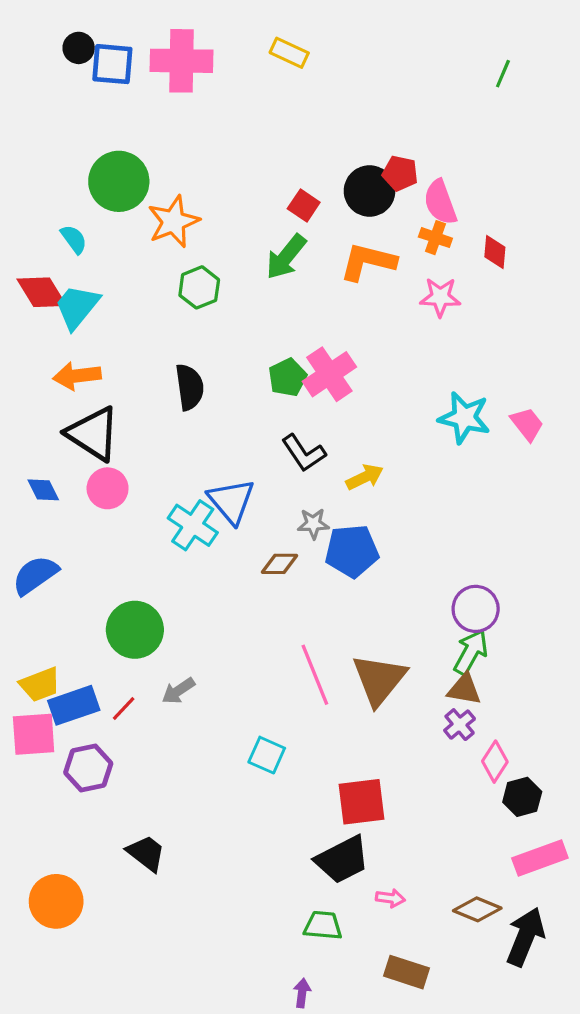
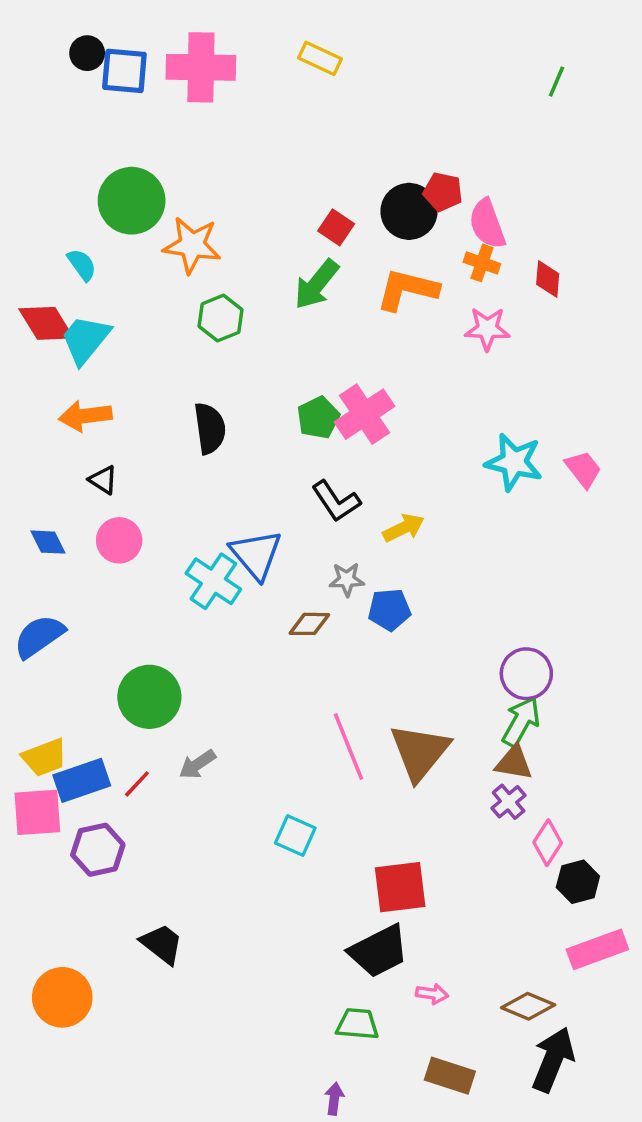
orange star: (173, 222) -> (192, 245), turned 30
black triangle: (93, 434) -> (103, 480), size x0.5
blue pentagon: (352, 551) -> (389, 610), size x0.7
black arrow: (525, 937) -> (553, 1060), moved

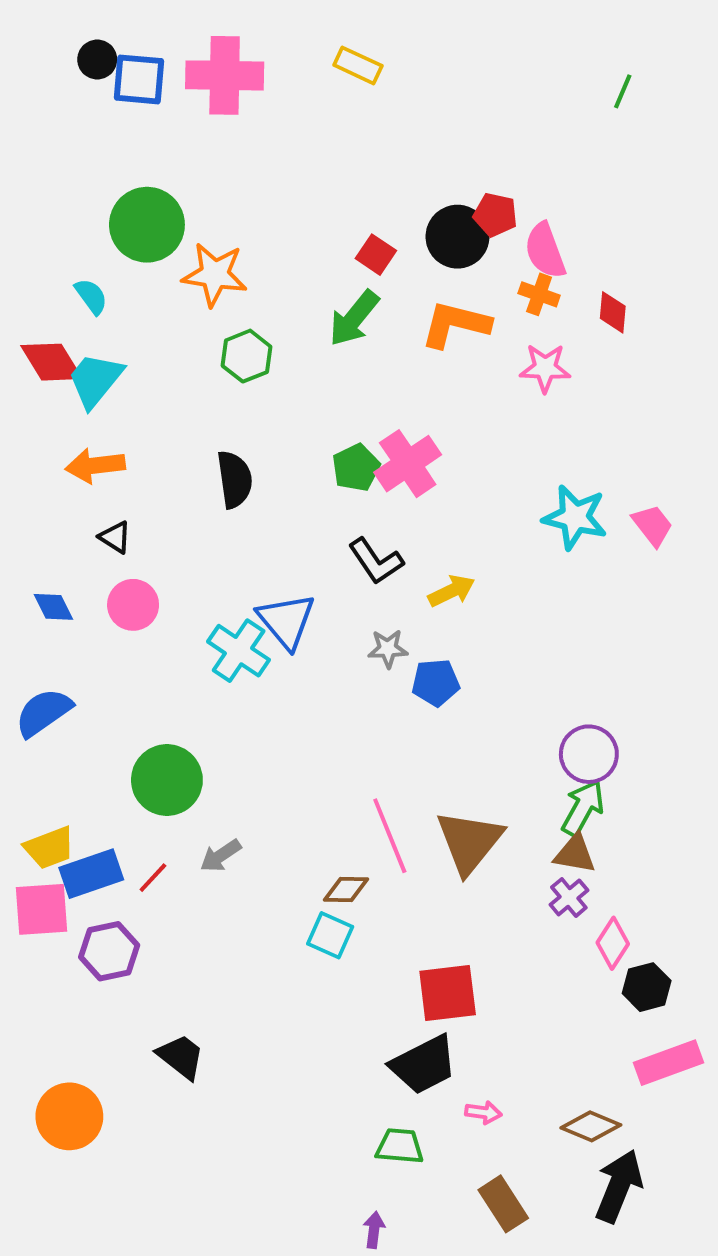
brown diamond: (309, 624) -> (346, 889), moved
brown rectangle: (450, 1076) -> (503, 1204), turned 39

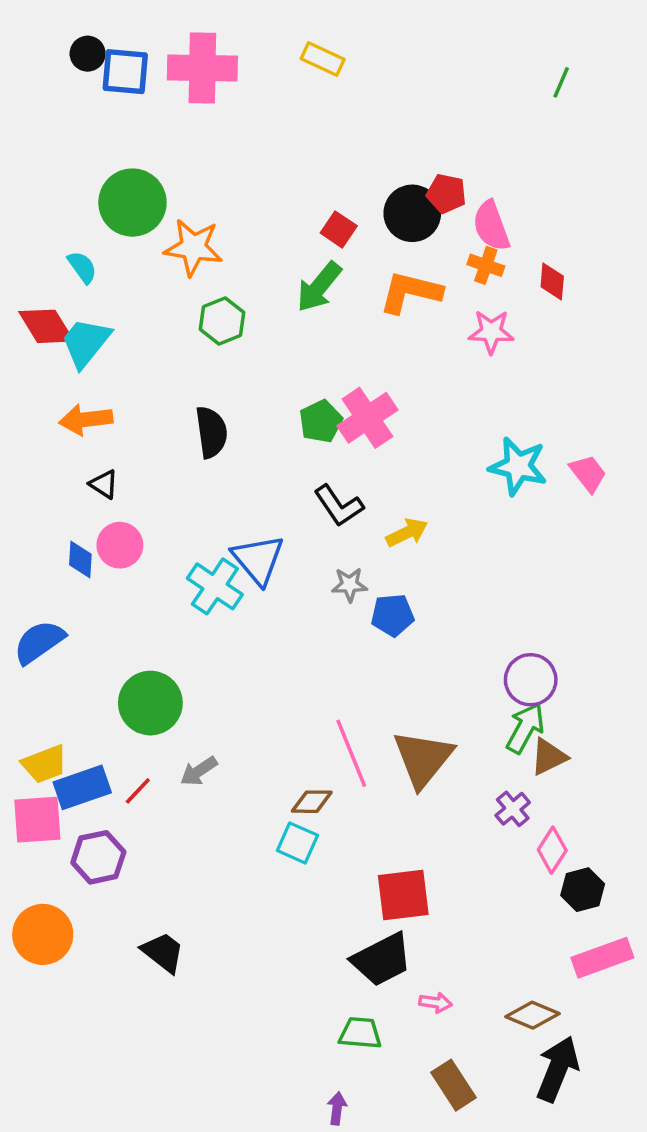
blue diamond: (53, 607) -> (80, 560), moved, turned 30
brown triangle: (575, 854) -> (549, 757), moved, turned -36
orange circle: (69, 1116) -> (43, 934), moved

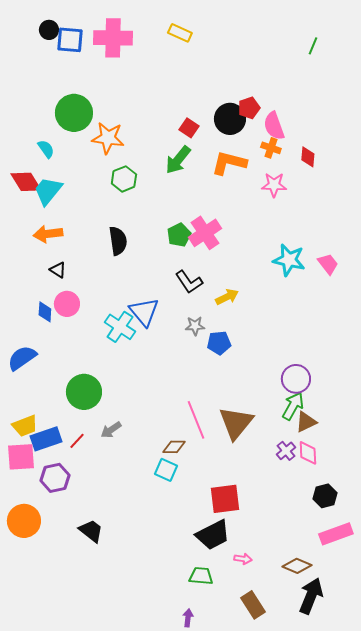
red pentagon: (446, 194) -> (249, 108), turned -30
pink diamond: (552, 850) -> (308, 453), moved, turned -35

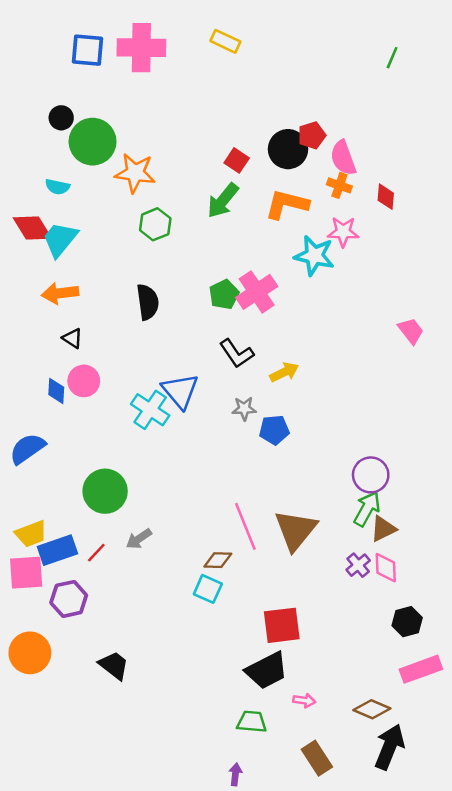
black circle: (49, 30) -> (61, 118), moved
cyan semicircle: (46, 149) -> (57, 187), turned 138
cyan star: (289, 260) -> (314, 256), moved

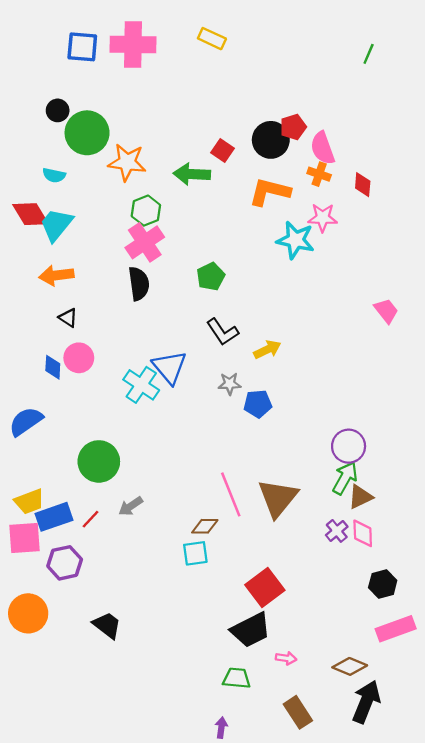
green arrow: (223, 200) -> (192, 174), moved, turned 54
pink cross: (257, 292) -> (145, 242), moved
cyan square: (208, 589) -> (195, 553), turned -32
red square: (282, 625) -> (265, 588), turned -30

